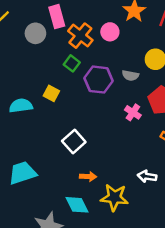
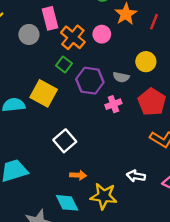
yellow square: (51, 93) -> (44, 93), size x1.6
pink cross: (133, 112) -> (113, 104), moved, turned 35

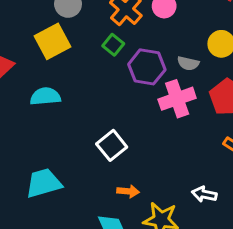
yellow square: (44, 93) -> (53, 41), moved, turned 32
pink cross: (113, 104) -> (177, 99), size x1.6

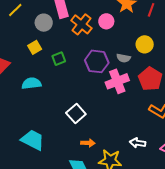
yellow square: (53, 41) -> (35, 47), size x0.6
green square: (113, 45) -> (59, 59), moved, turned 32
cyan trapezoid: (44, 183) -> (33, 140), turned 45

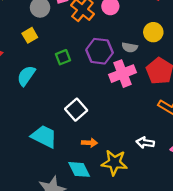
green square: (59, 59) -> (63, 57), moved
cyan semicircle: (31, 83) -> (26, 76), turned -48
cyan trapezoid: (33, 140) -> (44, 136), moved

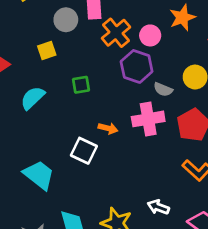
purple hexagon: (100, 51) -> (137, 66), moved
white square: (76, 110) -> (84, 151), turned -35
orange arrow: (89, 143) -> (108, 128), moved

